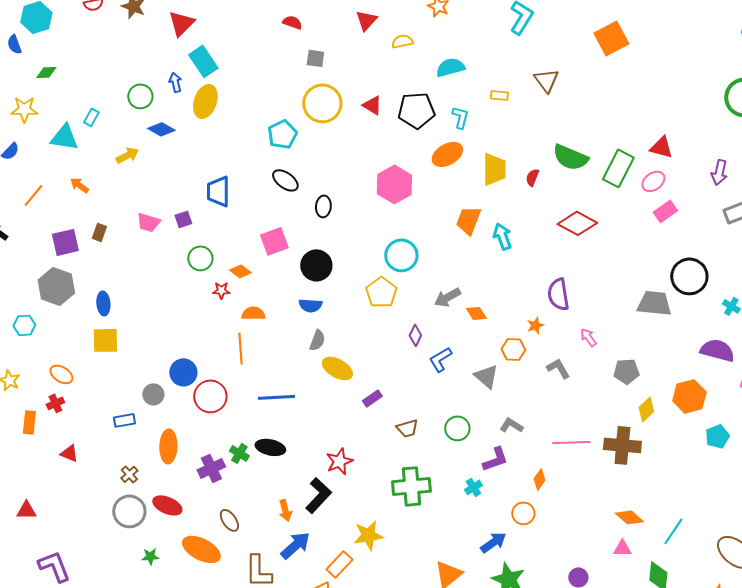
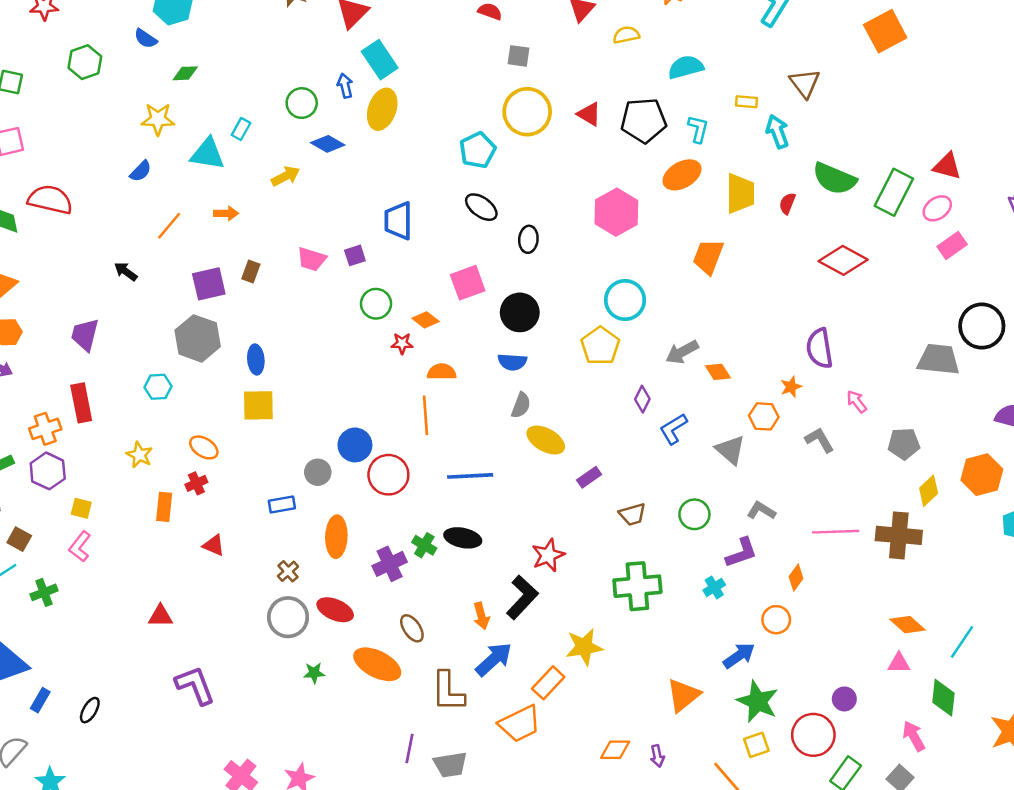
blue semicircle: (14, 44) -> (146, 39), turned -36
orange arrow: (79, 185) -> (226, 213), turned 144
cyan arrow: (502, 236) -> (777, 132), moved

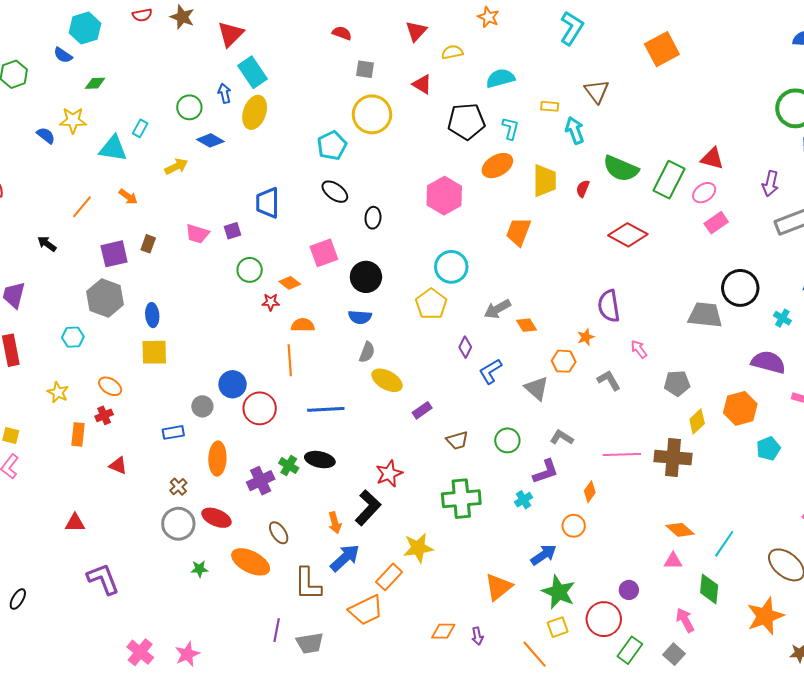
red triangle: (589, 114) -> (422, 84), moved
blue semicircle: (141, 171) -> (46, 135), moved, turned -96
orange arrow: (226, 213) -> (128, 197), turned 36

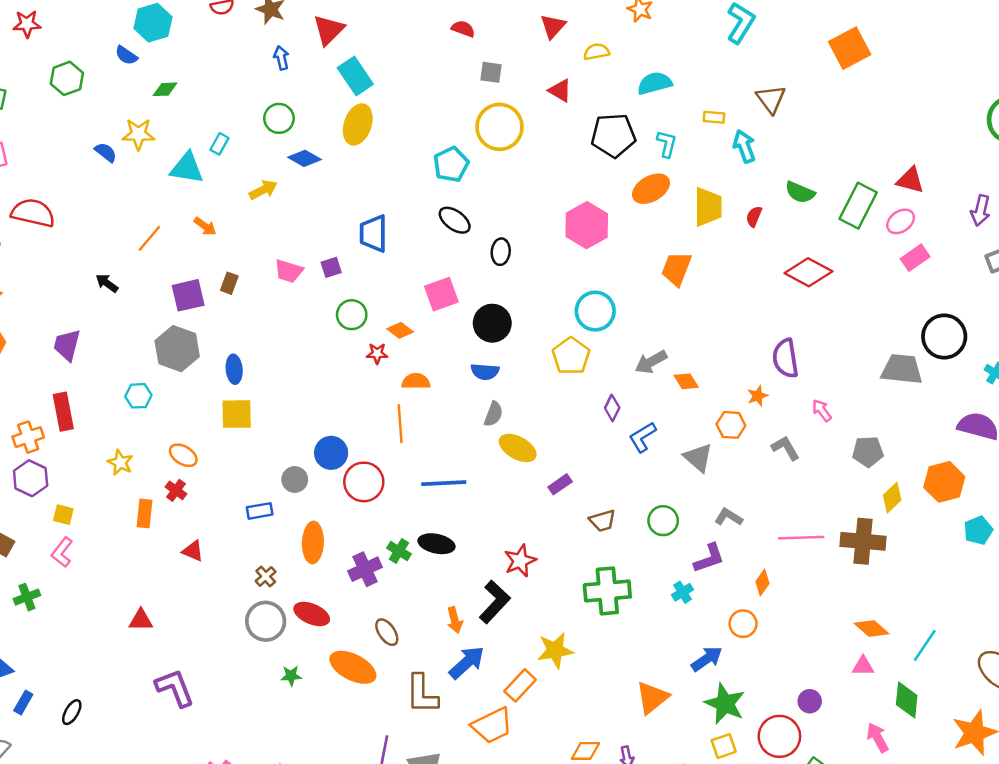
blue arrow: (224, 93) -> (281, 58), moved
green semicircle: (621, 169) -> (800, 192), size x0.7
red cross: (104, 415) -> (176, 490), turned -30

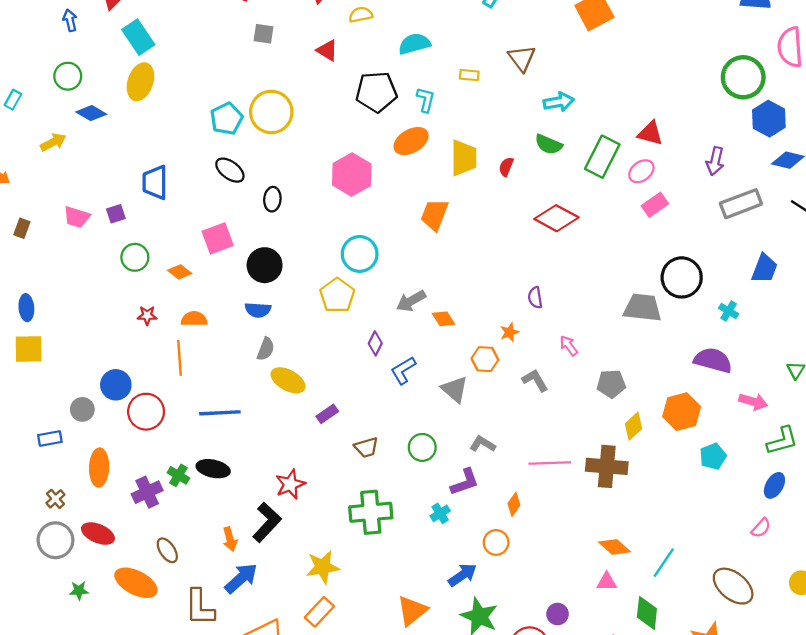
yellow circle: (500, 127) -> (271, 112), moved
cyan arrow: (744, 146) -> (559, 102), moved, turned 100
red star: (377, 353) -> (147, 315), moved
purple semicircle: (785, 358) -> (535, 298), size x0.6
orange rectangle: (520, 685) -> (319, 612), moved

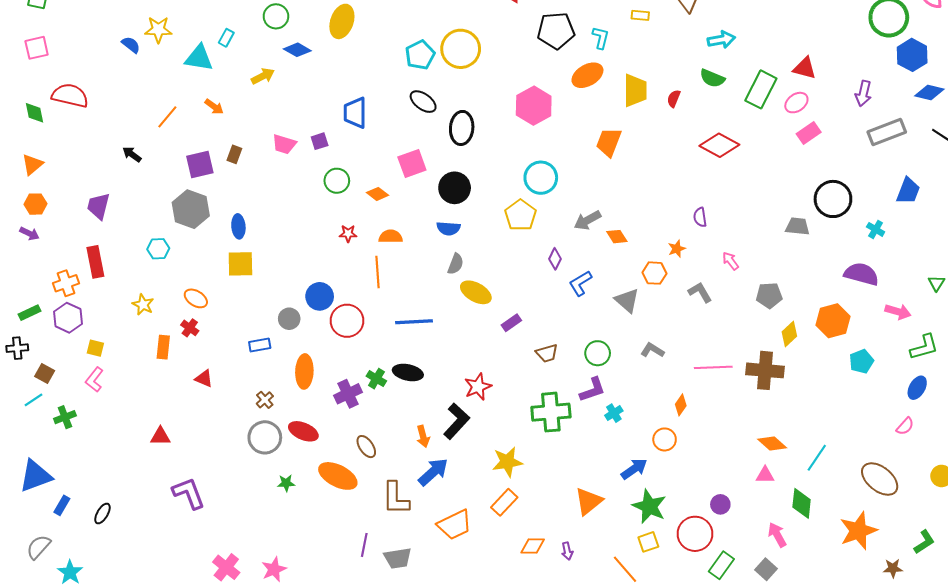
black ellipse: (272, 199) -> (462, 128), size x1.5
gray trapezoid: (643, 308) -> (797, 226), size x0.7
purple L-shape: (465, 482) -> (593, 390), moved

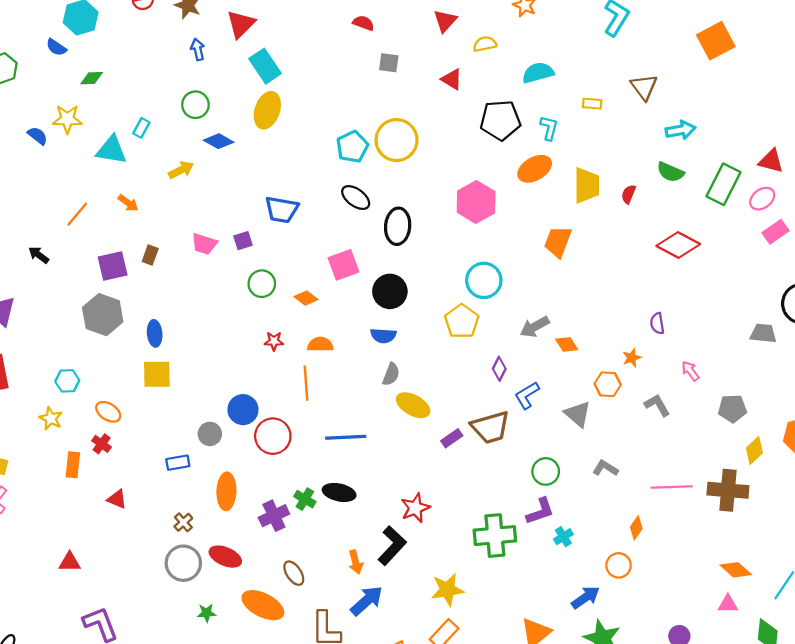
blue trapezoid: (355, 113) -> (282, 210), turned -80
cyan hexagon: (158, 249) -> (67, 381), moved
brown trapezoid: (547, 353) -> (490, 427), moved, size x1.6

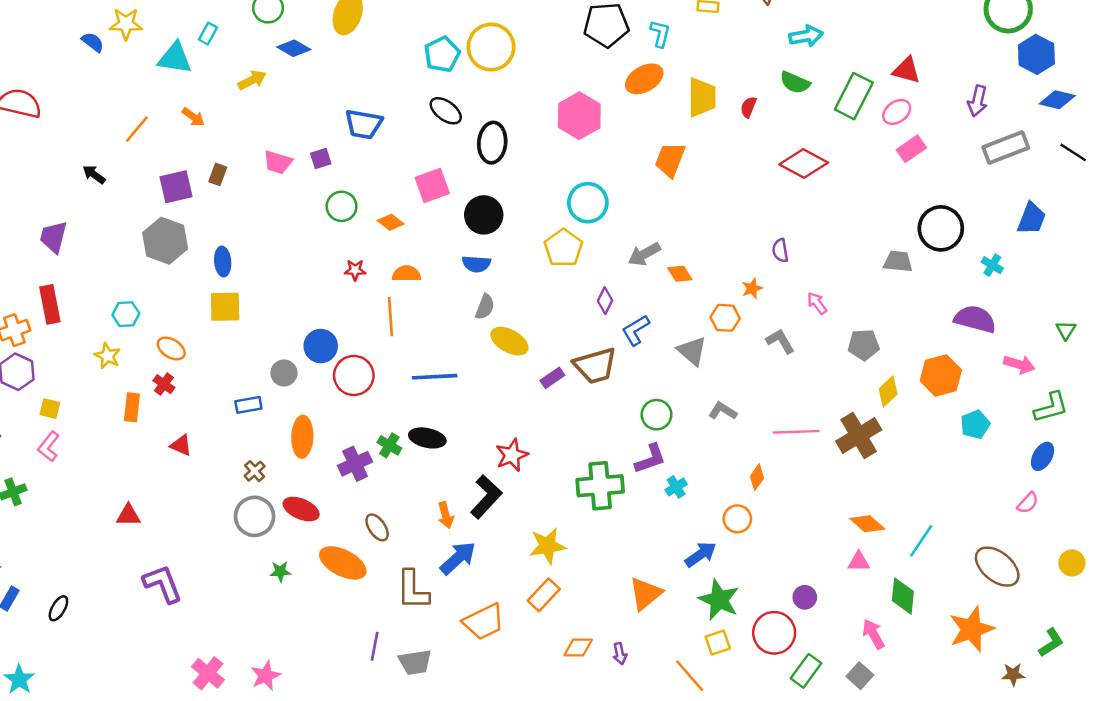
brown cross: (728, 490) -> (859, 436), turned -36

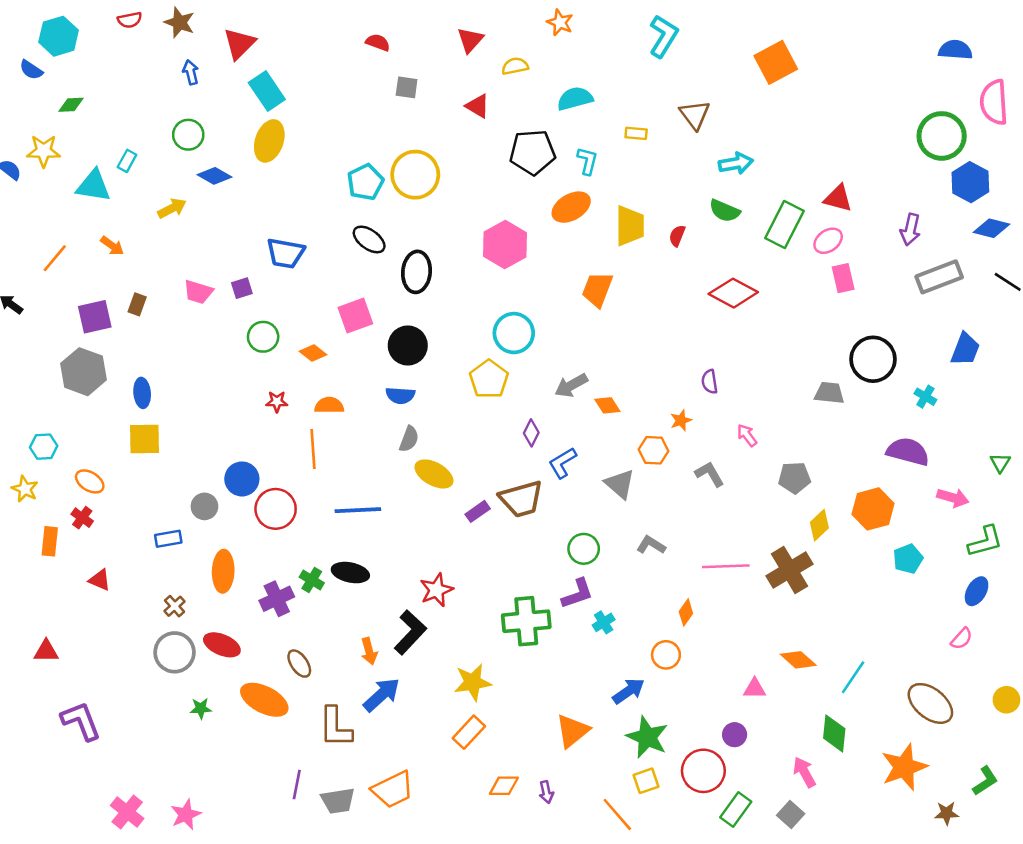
pink rectangle: (911, 149) -> (843, 278), turned -68
pink triangle: (859, 562) -> (755, 689), moved
orange trapezoid: (484, 622) -> (393, 790), moved

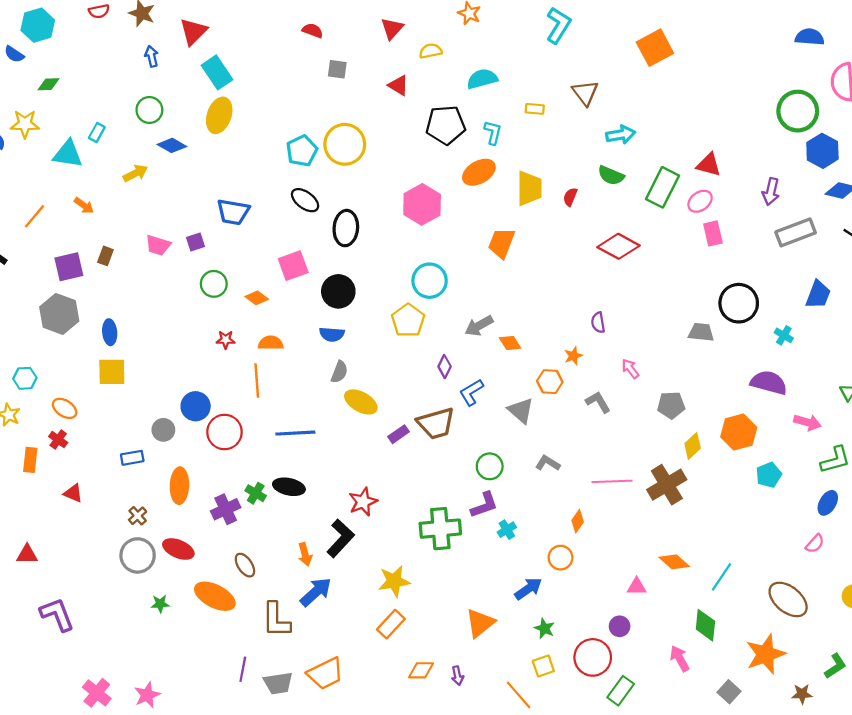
green star: (647, 737) -> (544, 628), size x0.6
gray square: (791, 814) -> (729, 692), moved

